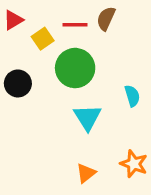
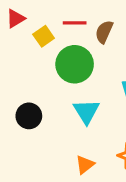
brown semicircle: (106, 19) -> (104, 32), moved
black circle: (18, 83) -> (29, 116), moved

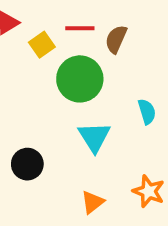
black circle: (29, 116) -> (27, 164), moved

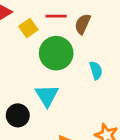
cyan semicircle: (147, 112) -> (96, 70), moved
cyan triangle: (94, 137) -> (47, 96), moved

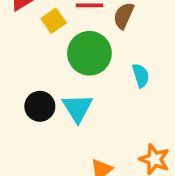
black circle: (18, 115) -> (40, 106), moved

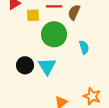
yellow square: (54, 21) -> (33, 15), turned 32

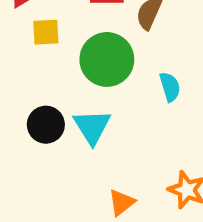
yellow square: (33, 15) -> (46, 32), moved

